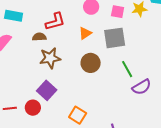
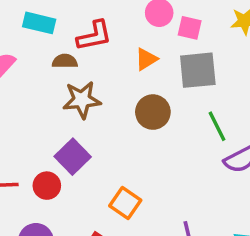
pink square: (118, 12) -> (190, 28), moved
cyan rectangle: (14, 16) -> (39, 23), moved

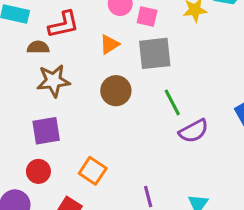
purple square: (73, 157) -> (46, 131), turned 36
red circle: (47, 186) -> (38, 171), moved

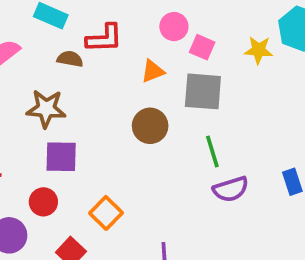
brown star: (53, 81) -> (46, 109), moved

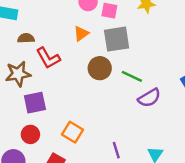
red L-shape: (104, 38) -> (48, 58), moved, turned 75
brown circle: (150, 126) -> (100, 68), moved
green line: (212, 152) -> (132, 76), turned -35

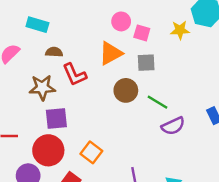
orange triangle: (81, 34) -> (111, 53), size x1.5
gray square: (117, 39) -> (146, 63), size x0.7
red circle: (30, 134) -> (48, 150), size x1.6

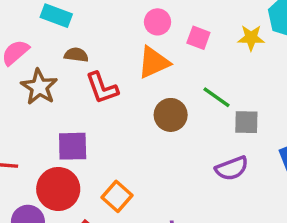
pink circle: (121, 21) -> (158, 22), moved
gray square: (146, 63) -> (246, 122), moved
brown star: (42, 87) -> (39, 87), moved, turned 30
green line: (158, 102) -> (216, 97), moved

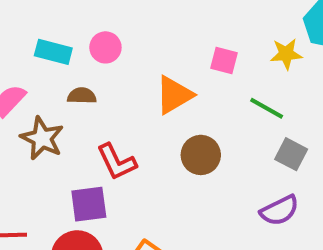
pink circle: (158, 22) -> (105, 47), moved
red L-shape: (102, 88) -> (117, 162), moved
green line: (216, 97) -> (267, 108), moved
gray square: (246, 122) -> (291, 154), turned 32

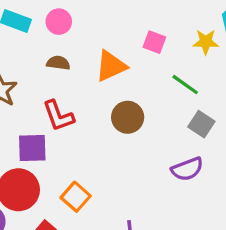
brown semicircle: (82, 96) -> (58, 63), moved

